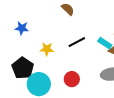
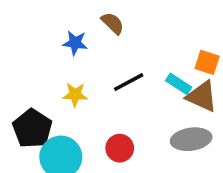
blue star: (22, 28) -> (75, 43), moved

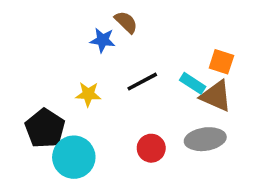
blue star: (75, 43) -> (103, 40), moved
red circle: (120, 148) -> (151, 148), moved

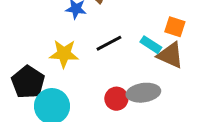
yellow star: (88, 94) -> (64, 54), size x1.4
gray ellipse: (205, 139) -> (143, 93), moved

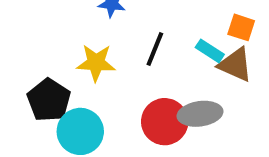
black line: (109, 43) -> (155, 49), turned -40
red circle: (116, 99) -> (165, 122), size x1.5

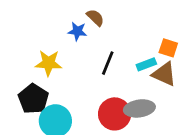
cyan rectangle: (210, 51) -> (146, 64), turned -54
yellow star: (96, 63) -> (48, 63), moved

